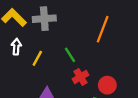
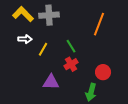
white arrow: (16, 47) -> (25, 39), turned 88
red cross: (80, 77) -> (71, 64), moved

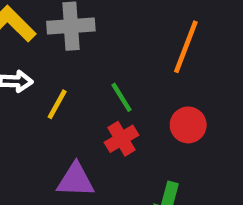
red circle: (103, 72) -> (188, 125), moved

